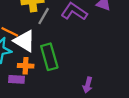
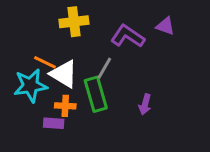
gray line: (44, 16) -> (104, 68), moved
purple arrow: (88, 85) -> (145, 104), moved

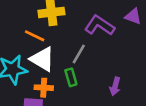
orange line: (45, 62) -> (35, 36), moved
green rectangle: (96, 94) -> (71, 77), size x0.6

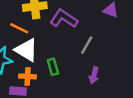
purple L-shape: (99, 25) -> (64, 19), moved
gray line: (79, 54) -> (87, 45), moved

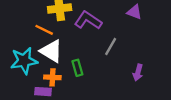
purple arrow: (94, 75) -> (138, 73), moved

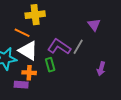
purple triangle: (134, 12) -> (94, 25), moved, turned 32
purple L-shape: (88, 20) -> (59, 47), moved

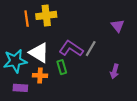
purple triangle: (94, 25) -> (118, 26), moved
orange line: (22, 33) -> (27, 19), moved, turned 56
purple rectangle: (21, 85) -> (20, 88), moved

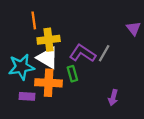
yellow cross: (46, 15) -> (49, 40), moved
purple arrow: (115, 71) -> (113, 98), moved
orange cross: (40, 75) -> (49, 83), size x1.6

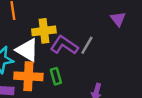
yellow cross: (49, 40) -> (44, 31), moved
green rectangle: (72, 74) -> (56, 76), moved

